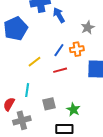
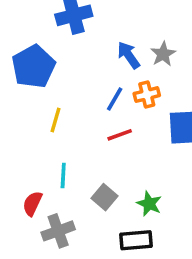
blue arrow: (59, 15) -> (129, 55), moved
yellow line: (35, 62) -> (55, 120), moved, turned -32
gray square: (49, 104) -> (105, 197), turned -32

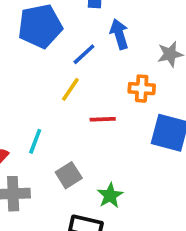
blue arrow: (129, 55) -> (119, 34), moved
blue line: (115, 99) -> (84, 54), moved
yellow line: (55, 120) -> (70, 89), moved

